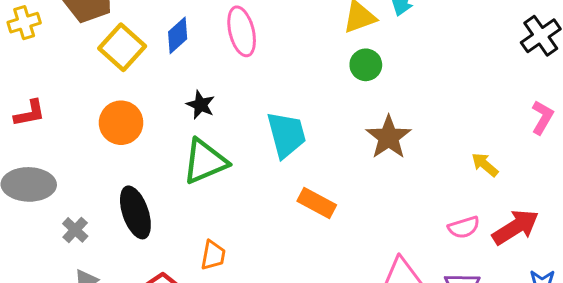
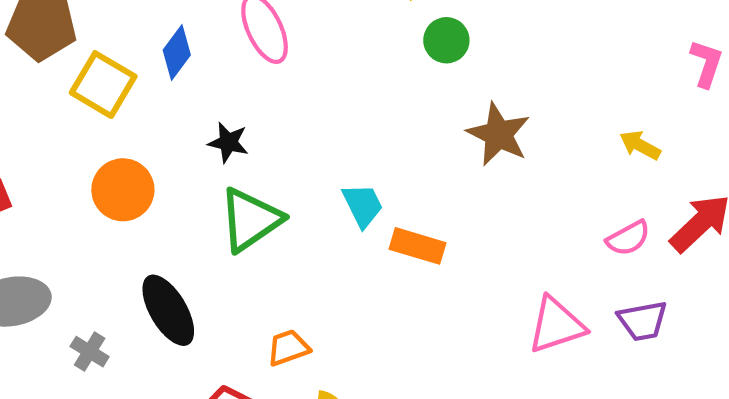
cyan trapezoid: (286, 135) -> (363, 205), moved, size x0.7
orange trapezoid: (213, 255) -> (288, 348), turned -108

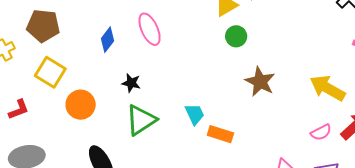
yellow square: (103, 85) -> (50, 72), moved
yellow arrow: (640, 145) -> (327, 88), size x1.8

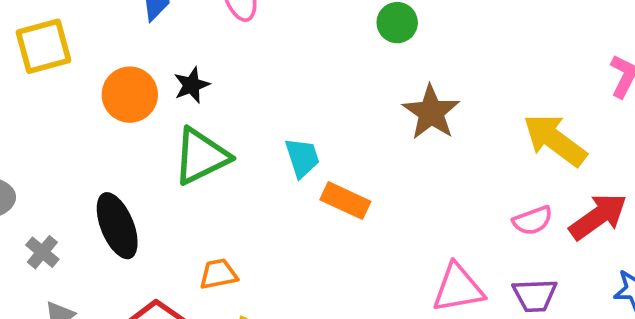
yellow square: (50, 72) -> (44, 46), turned 36
black star: (131, 83) -> (192, 85), turned 30
orange circle: (81, 105) -> (130, 95), moved

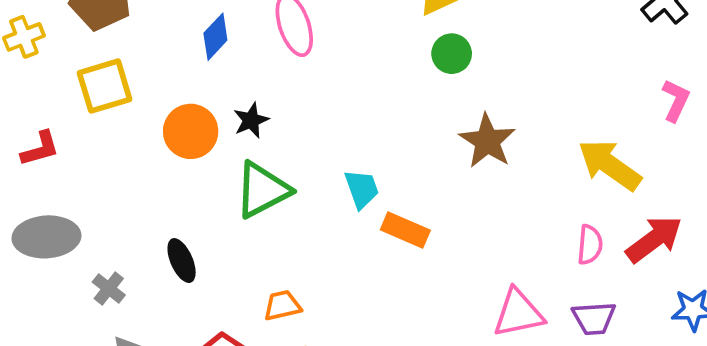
pink semicircle: (533, 220) -> (590, 245), turned -63
black ellipse: (117, 226) -> (182, 261), size x0.7

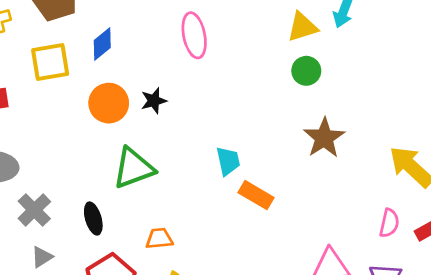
blue diamond: (215, 37) -> (102, 44), moved
green triangle: (262, 190) -> (134, 168), moved
black ellipse: (182, 261) -> (93, 218), moved
gray cross: (109, 288) -> (34, 210), size x1.4

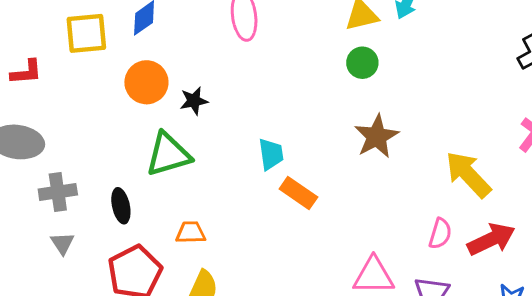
black star: (154, 101) -> (194, 101), moved
gray cross: (34, 210) -> (58, 192), turned 32
gray triangle: (42, 257) -> (62, 243), turned -35

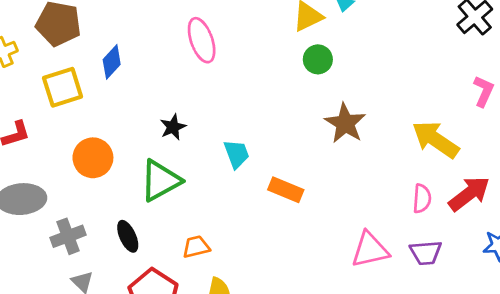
orange circle: (146, 82) -> (93, 158), moved
cyan trapezoid: (271, 154) -> (237, 154), moved

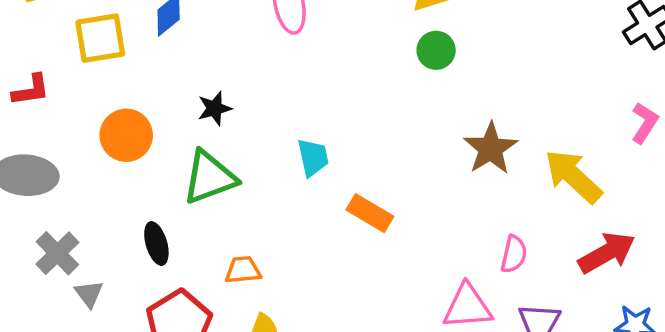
brown star: (345, 123) -> (490, 148), moved
black star: (173, 127) -> (214, 108), moved
pink semicircle: (422, 199) -> (514, 254), moved
gray cross: (68, 236) -> (57, 253), moved, turned -32

